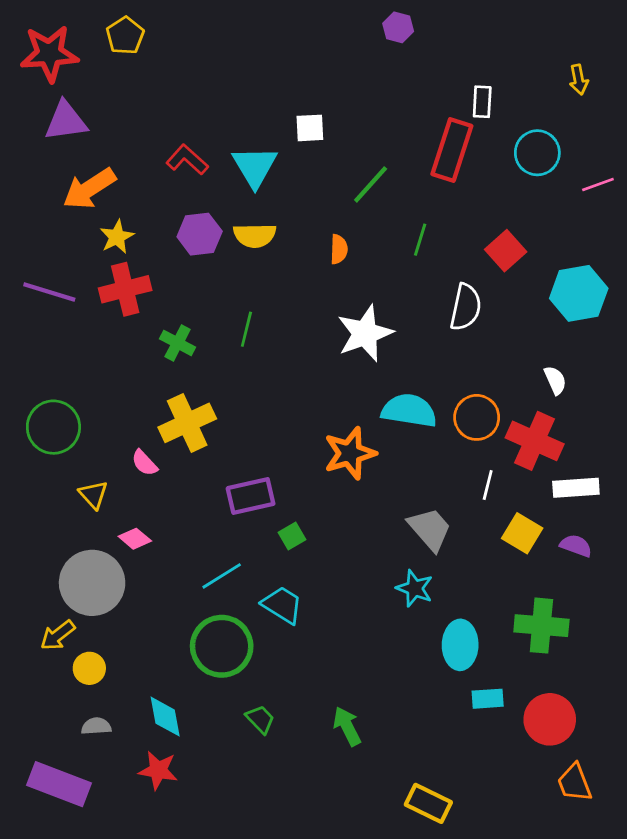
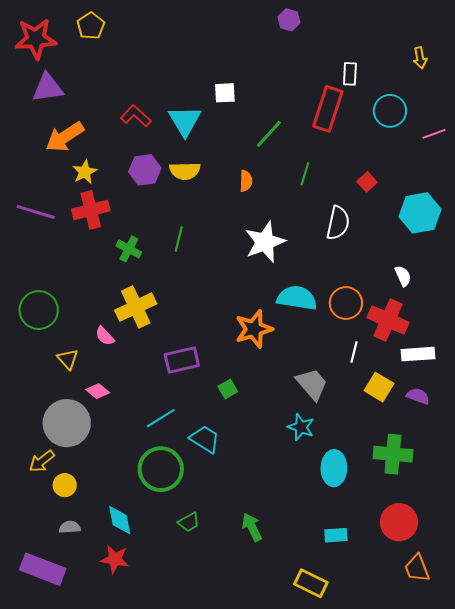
red square: (506, 251) -> (367, 182), size x0.7
green square: (292, 536) -> (228, 389), moved
cyan rectangle: (488, 699) -> (336, 535), moved
green trapezoid: (260, 719) -> (189, 522), turned 105

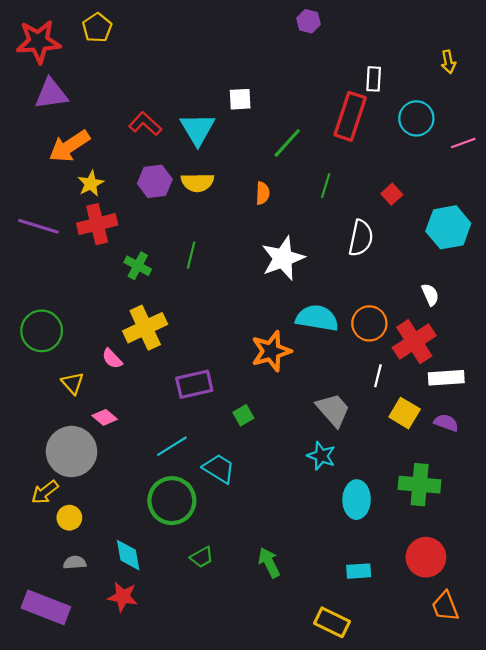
red cross: (388, 320) -> (414, 342), turned 33

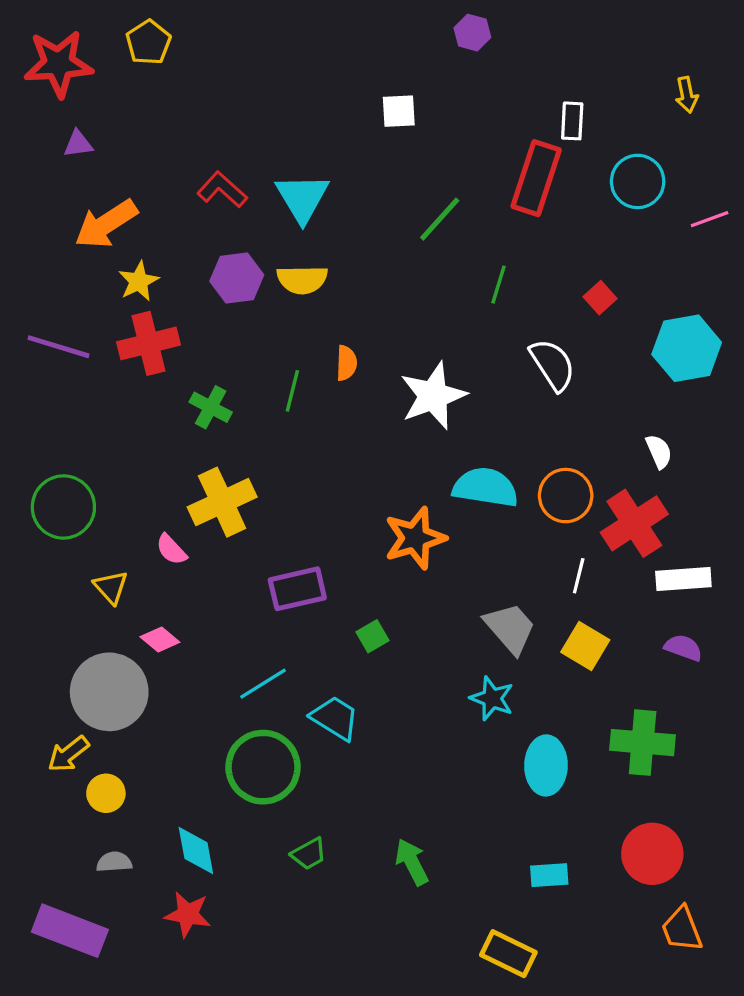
purple triangle: (51, 94) -> (78, 144), size x0.6
white square: (240, 99) -> (399, 111), moved
orange semicircle: (263, 193) -> (346, 363), moved
white semicircle: (361, 238) -> (553, 365), turned -45
yellow square: (405, 413) -> (585, 646), moved

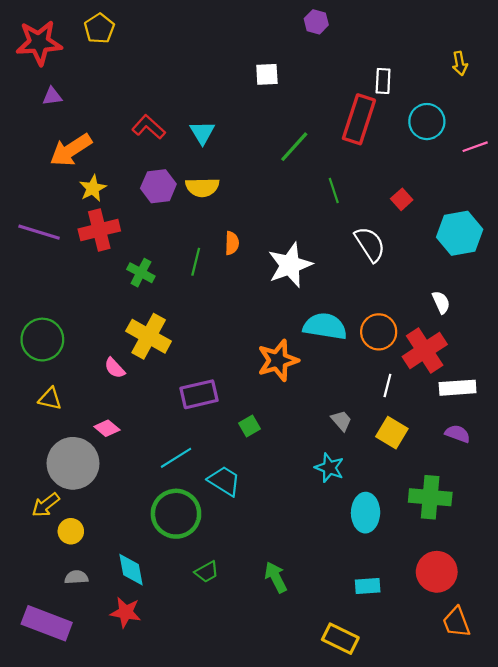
cyan triangle: (302, 198) -> (202, 132), size x0.7
green line: (499, 285) -> (334, 191), turned -35
yellow cross: (222, 502) -> (149, 336), turned -36
yellow triangle: (111, 587) -> (50, 399), moved, turned -35
gray trapezoid: (510, 628) -> (341, 421), size x0.6

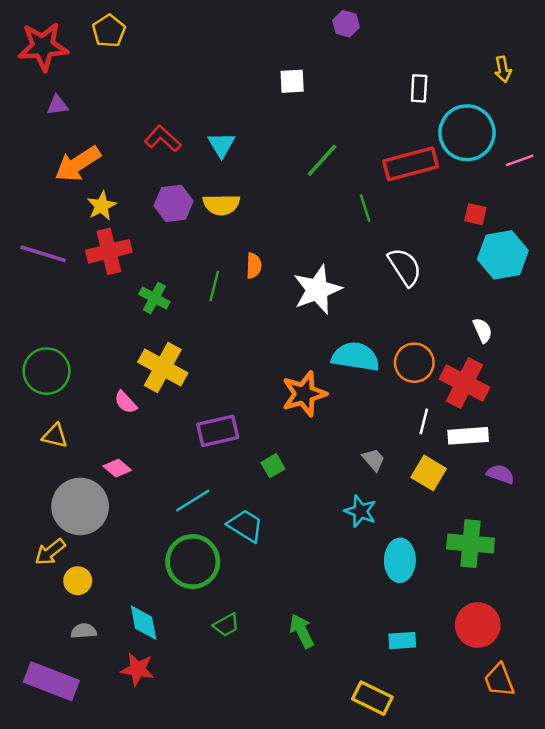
red rectangle: (359, 119) -> (411, 164), moved, turned 57
cyan circle: (427, 122) -> (467, 133), size x1.4
red square: (402, 199) -> (475, 214), moved, turned -35
red cross: (425, 350) -> (465, 383), turned -30
white rectangle: (458, 388) -> (468, 436), moved

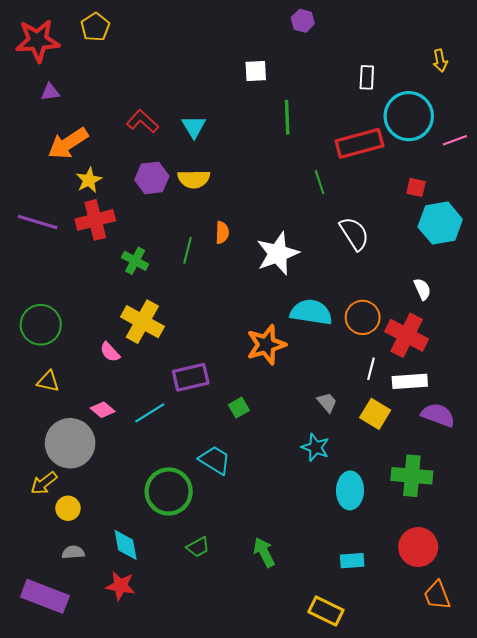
green line: (322, 160) -> (287, 117), moved, turned -44
purple semicircle: (500, 474) -> (438, 415), size x1.4
cyan line: (193, 500) -> (150, 413), moved

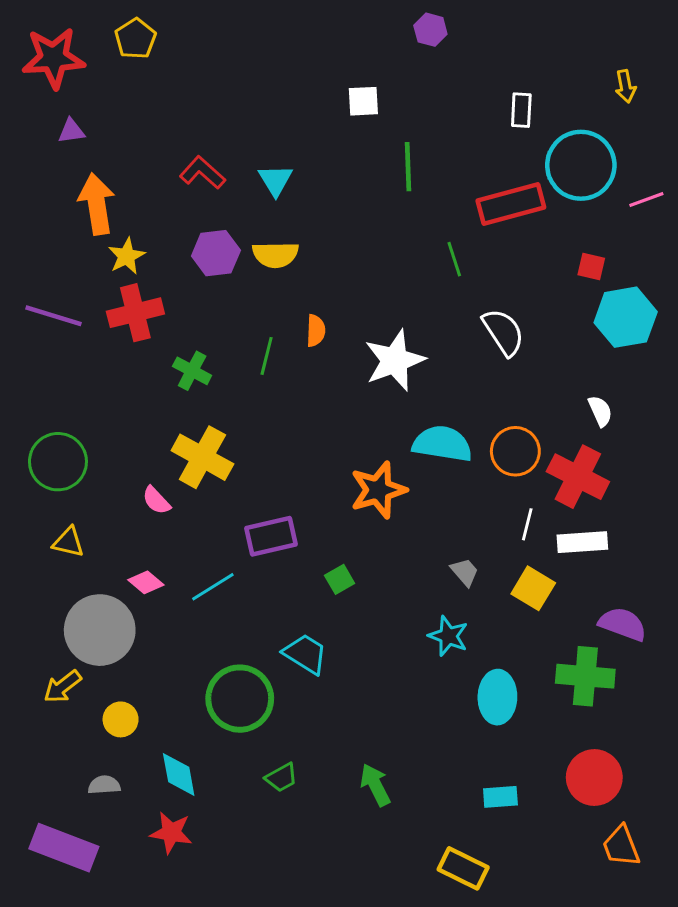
orange arrow: (68, 143) -> (97, 204), turned 114
purple semicircle: (438, 415) -> (623, 624), moved
yellow circle: (68, 508) -> (121, 719), moved

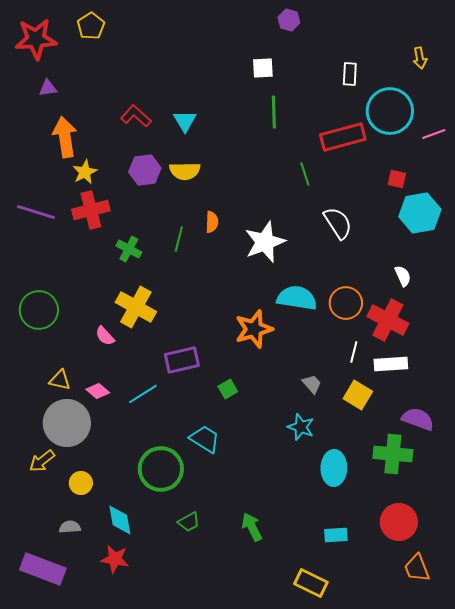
white square: (363, 101) -> (263, 68), moved
yellow triangle: (68, 542) -> (60, 380), moved

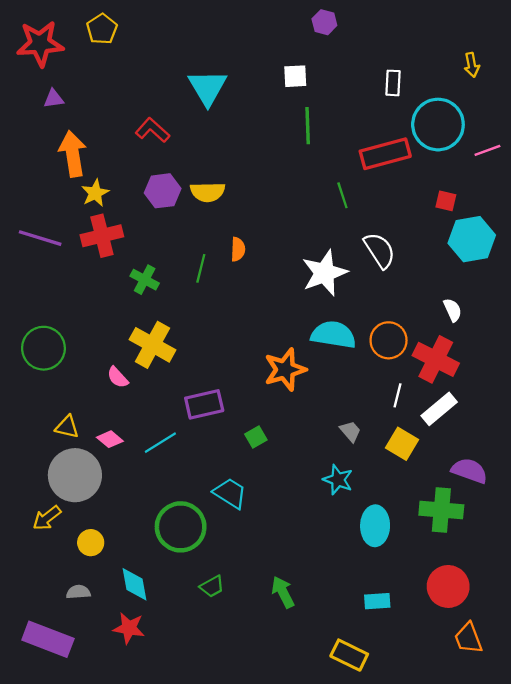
cyan triangle: (185, 121) -> (208, 87), moved, size x1.5
white star: (265, 242) -> (324, 273), moved
white rectangle: (391, 364) -> (439, 409), turned -36

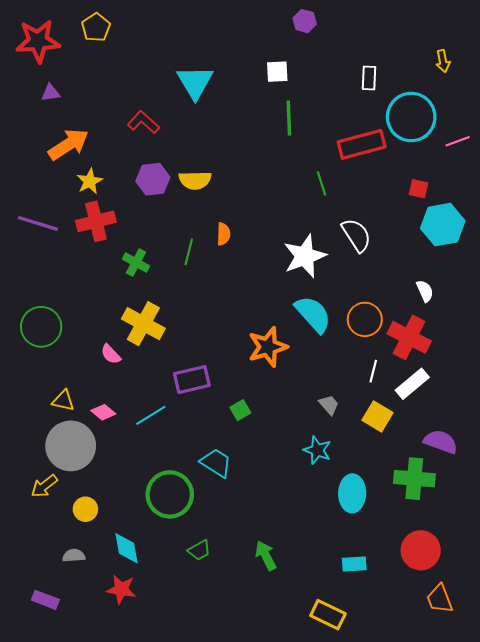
orange arrow: (73, 154) -> (69, 144), turned 66
cyan semicircle: (333, 335) -> (313, 314), turned 39
purple rectangle: (48, 639) -> (45, 600), size x0.6

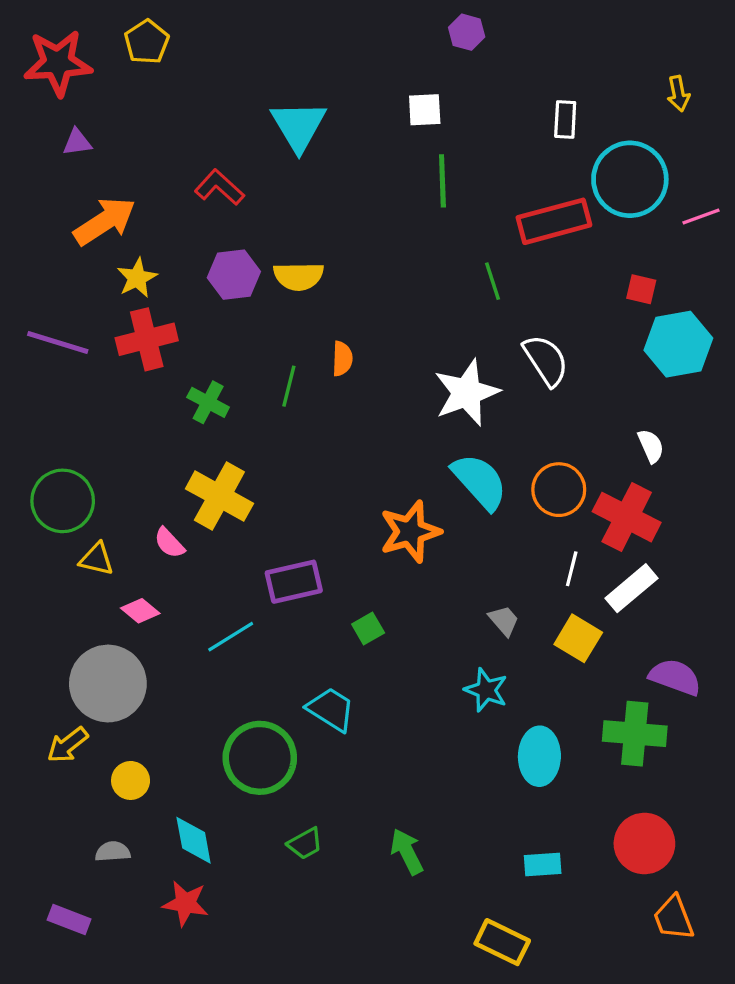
yellow triangle: (63, 401) -> (97, 559), moved
pink diamond: (103, 412) -> (140, 611), moved

